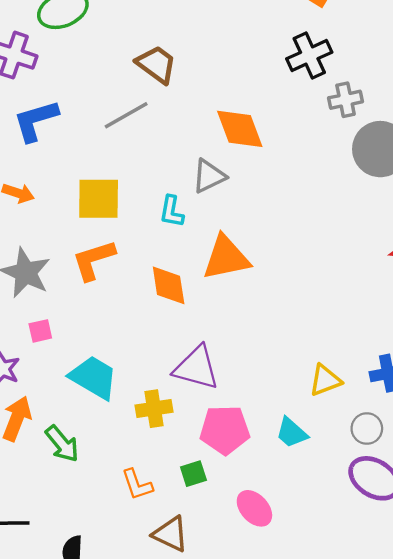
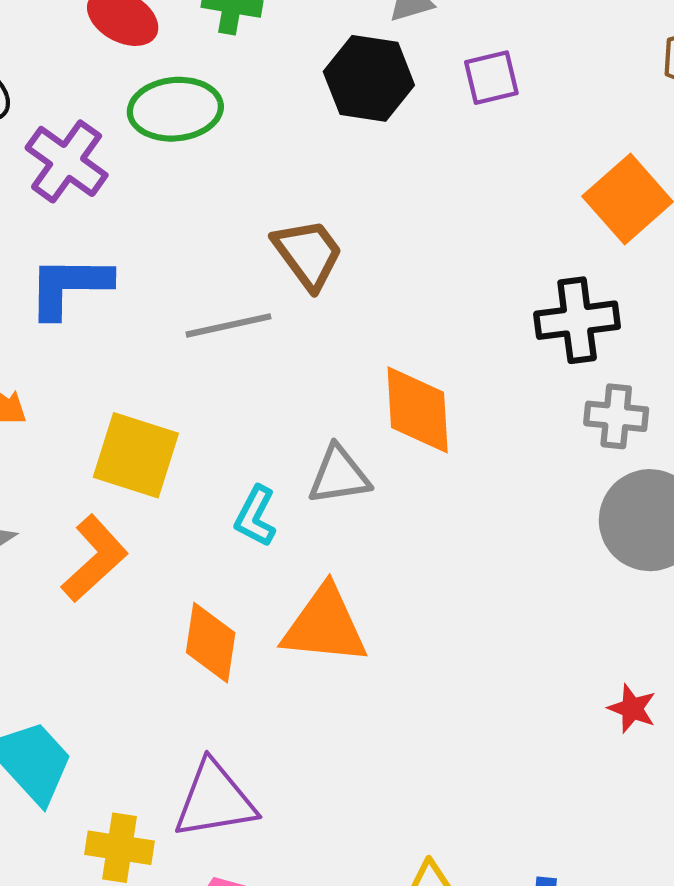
orange L-shape: (94, 260) -> (95, 559), turned 138
purple triangle: (196, 368) -> (215, 800), turned -42

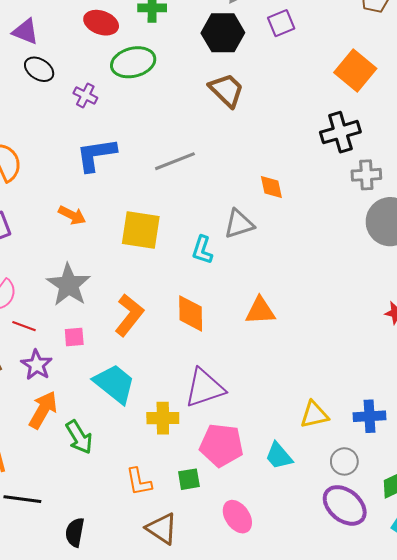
purple cross: (67, 161) -> (85, 95), size x0.6
brown trapezoid: (308, 254) -> (226, 90), moved
orange diamond: (418, 410) -> (271, 187), size x0.6
orange L-shape: (95, 559) -> (129, 315), moved
orange triangle: (325, 626) -> (260, 311), moved, size x0.7

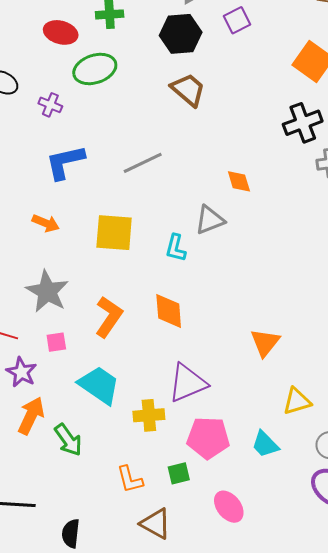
orange triangle: (260, 311) -> (265, 342), moved, turned -44

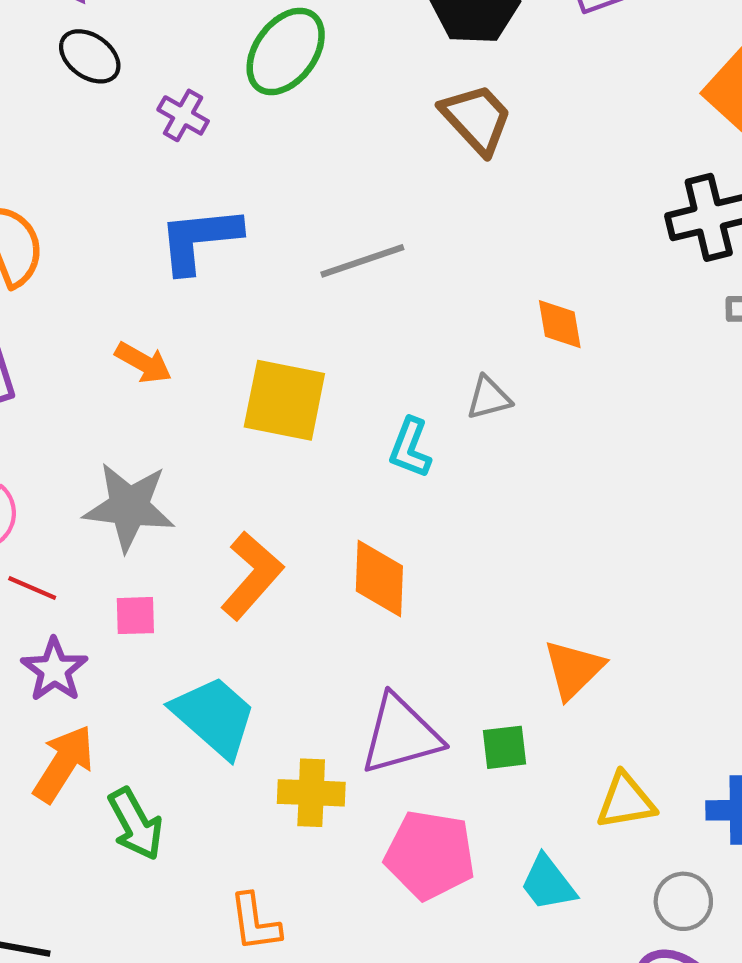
green ellipse: (95, 69) -> (286, 51), turned -42
gray triangle: (210, 220) -> (489, 398), size x0.7
gray star: (47, 291) -> (129, 507), turned -30
green square: (179, 473) -> (504, 747), moved

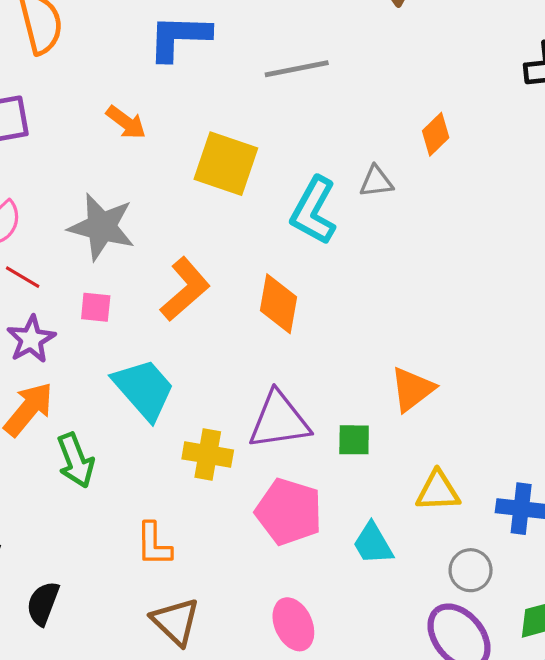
orange diamond: (560, 324) -> (436, 134), turned 48
cyan L-shape: (410, 448) -> (314, 211), size x1.5

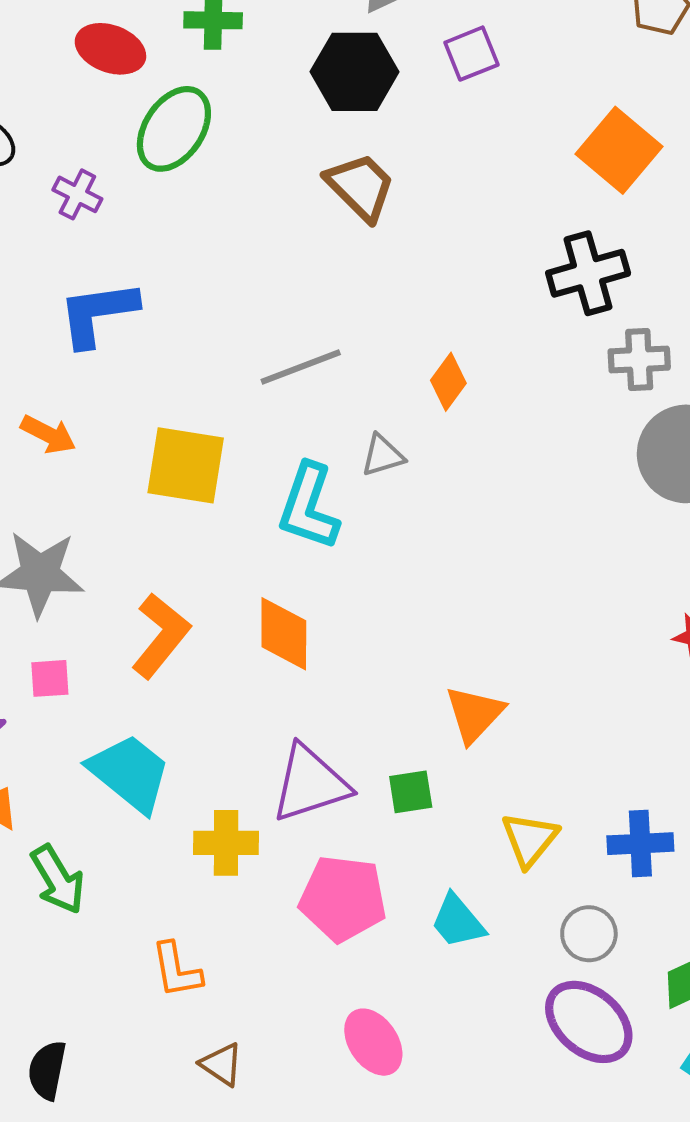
gray line: (297, 69) -> (301, 367), moved
yellow triangle: (438, 491) -> (530, 839), turned -39
brown triangle: (176, 622) -> (222, 1064), size x0.7

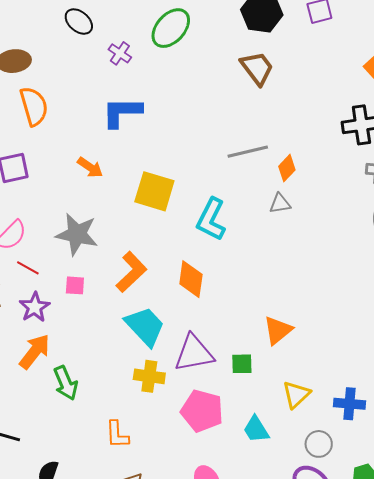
gray line: (301, 367) -> (248, 152), moved
gray triangle: (383, 455) -> (280, 203), moved
cyan trapezoid: (130, 773) -> (145, 326), moved

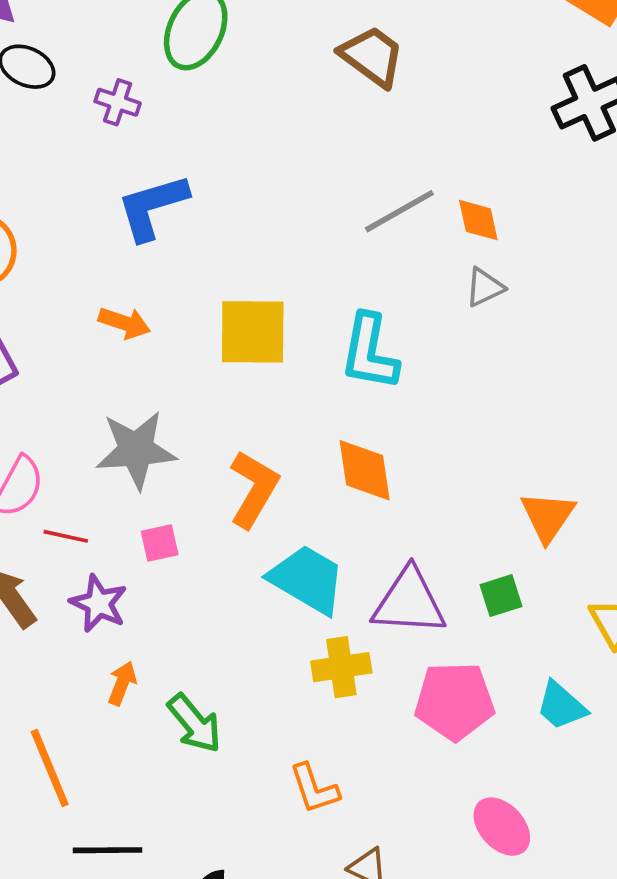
orange diamond: (287, 168) -> (478, 220), turned -40
orange arrow: (35, 352) -> (122, 683), size x0.6
purple triangle: (194, 353) -> (409, 602), turned 30

